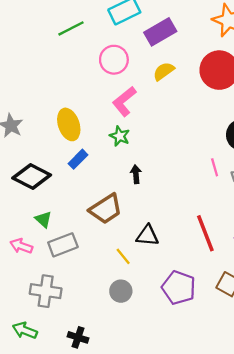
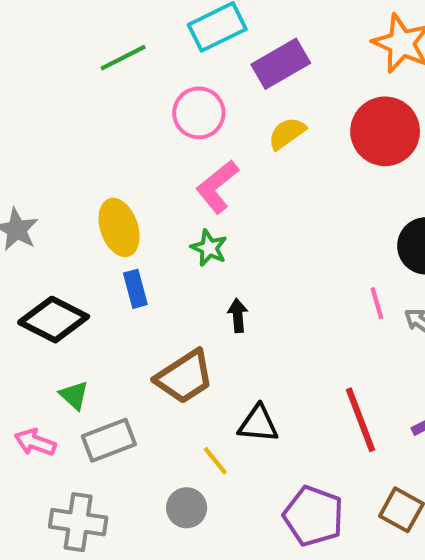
blue rectangle: (78, 159) -> (135, 289), turned -60
gray circle: (121, 291) -> (187, 508), moved

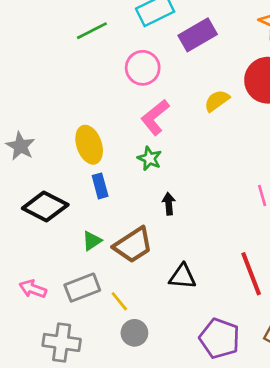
yellow semicircle: (287, 133) -> (217, 101), moved
green triangle: (74, 395) -> (92, 241), moved, turned 45
yellow line: (215, 461) -> (119, 301), moved

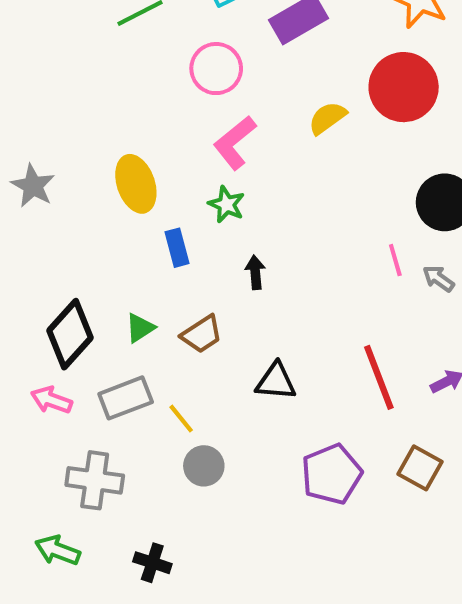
blue rectangle: (100, 186) -> (177, 248), moved
black diamond: (45, 207) -> (70, 334), moved, turned -75
brown trapezoid: (133, 245) -> (202, 334), size x0.7
purple pentagon: (220, 338) -> (331, 474), turned 30

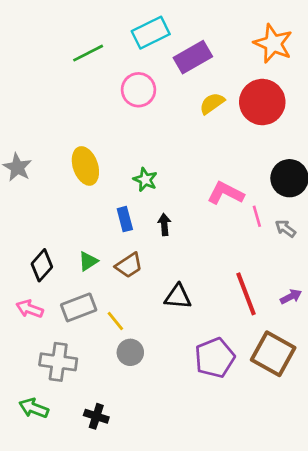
yellow semicircle: (327, 118) -> (212, 103), moved
pink L-shape: (235, 143) -> (226, 193), moved, turned 66
blue rectangle: (177, 248) -> (125, 219), moved
black diamond: (70, 334) -> (42, 265), size x0.7
brown square: (420, 468) -> (273, 354), size x1.5

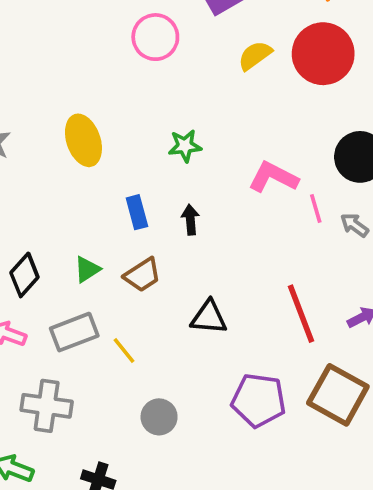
green star: (145, 180) -> (185, 146), moved, turned -30
gray circle: (130, 352) -> (159, 417), moved
purple pentagon: (215, 358) -> (259, 400), turned 30

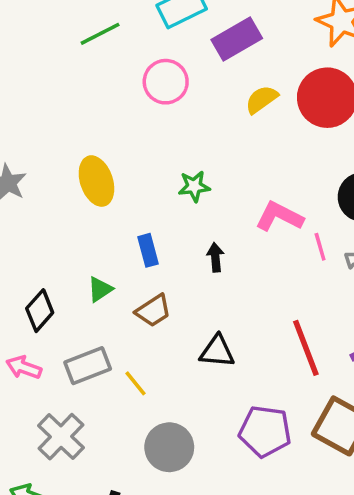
black arrow: (190, 220) -> (215, 257), moved
green triangle: (87, 269) -> (100, 289), moved
gray cross: (47, 406) -> (61, 437), turned 36
gray circle: (159, 417) -> (169, 447), size x1.4

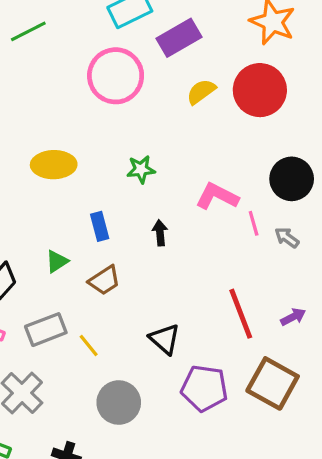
green line: (100, 34) -> (28, 31), moved
pink circle: (166, 82) -> (116, 76), size x1.4
yellow ellipse: (96, 181) -> (54, 165), turned -72
black triangle: (217, 351) -> (165, 339), moved, turned 36

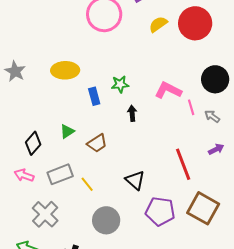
green star: (141, 169) -> (120, 84), moved
blue rectangle: (100, 226) -> (94, 96), moved
purple arrow: (293, 317) -> (216, 149), moved

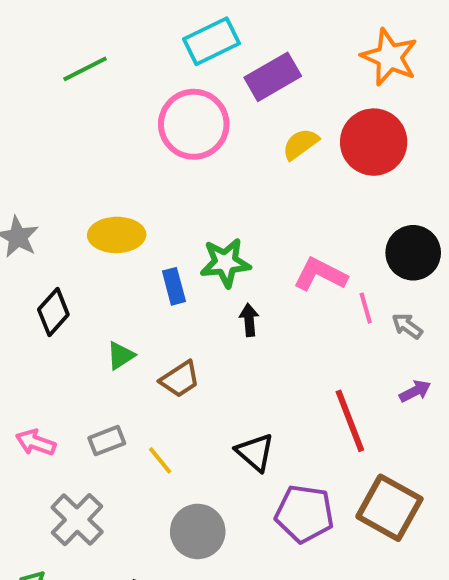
green star: (120, 84) -> (225, 263), size x1.4
black diamond: (33, 143) -> (53, 312), moved
gray rectangle: (60, 174) -> (107, 441), size x0.7

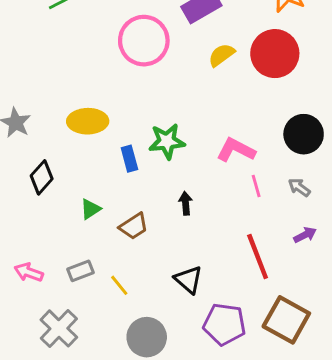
pink line: (366, 308) -> (256, 186), moved
black arrow: (249, 320) -> (186, 203), moved

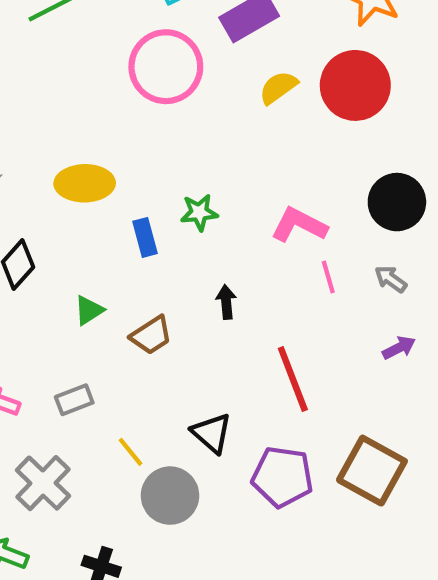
green star: (167, 141) -> (199, 212), size x0.7
red line: (258, 257) -> (293, 379), moved
black triangle: (188, 280) -> (212, 433), moved
yellow line: (119, 285) -> (130, 452), moved

